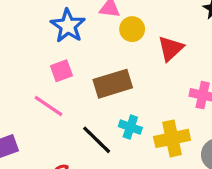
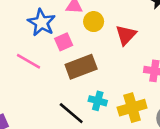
pink square: (61, 71) -> (64, 42), moved
pink line: (48, 106) -> (28, 61), moved

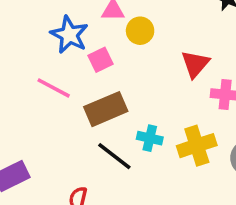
red triangle: (126, 35) -> (195, 64), moved
brown rectangle: (81, 67) -> (106, 109), moved

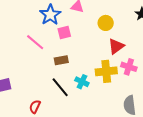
yellow circle: (140, 31) -> (106, 23), moved
brown rectangle: (106, 109) -> (61, 60), size x0.6
yellow cross: (197, 146) -> (106, 71), moved

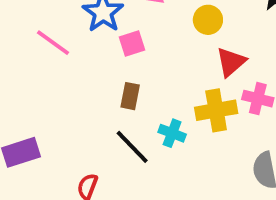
pink line: (35, 42) -> (53, 43), moved
brown rectangle: (61, 60) -> (130, 96), turned -64

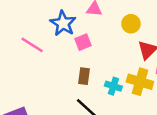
yellow cross: (216, 110) -> (140, 82), turned 30
cyan cross: (172, 133) -> (113, 86), moved

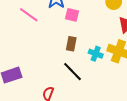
pink square: (83, 42) -> (72, 15), turned 32

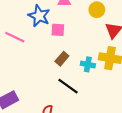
brown rectangle: (71, 44) -> (62, 59), turned 40

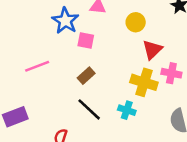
pink line: (15, 37) -> (37, 66), moved, turned -54
cyan cross: (88, 64) -> (127, 110), moved

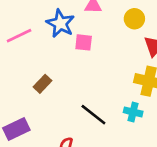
pink line: (37, 66) -> (19, 36), moved
brown rectangle: (86, 76) -> (42, 84), moved

